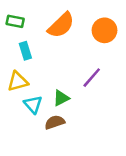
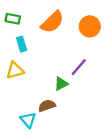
green triangle: (61, 98) -> (61, 84), moved
cyan triangle: (33, 104) -> (28, 120), moved

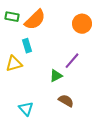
orange semicircle: (52, 22) -> (35, 20), moved
cyan rectangle: (22, 44) -> (27, 46), moved
brown semicircle: (47, 106) -> (66, 101), moved, turned 49

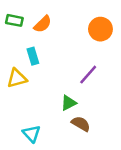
orange semicircle: (35, 20) -> (43, 24), size x0.7
green triangle: (56, 76) -> (68, 103), moved

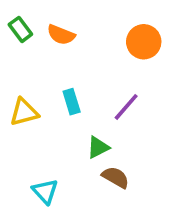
green rectangle: (14, 20) -> (20, 29), turned 42
orange semicircle: (43, 24) -> (61, 35), turned 66
cyan rectangle: (33, 56) -> (72, 102), moved

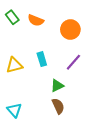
orange circle: (144, 42) -> (70, 30), moved
brown semicircle: (116, 177) -> (58, 106), moved, turned 35
cyan triangle: (45, 191) -> (14, 110), moved

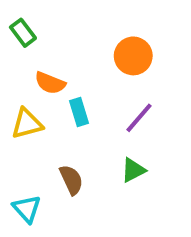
orange semicircle: (36, 20) -> (50, 83), moved
green triangle: (57, 86) -> (133, 170), moved
brown semicircle: (58, 106) -> (71, 180), moved

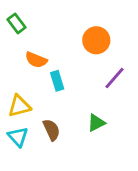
purple line: (139, 118) -> (114, 78), moved
yellow triangle: (27, 124) -> (19, 106), moved
cyan triangle: (27, 209) -> (18, 137), moved

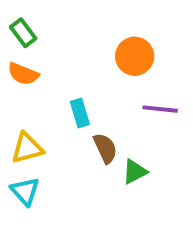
orange semicircle: (36, 60) -> (23, 74), moved
purple line: (114, 78) -> (160, 109), turned 55
brown semicircle: (52, 130) -> (105, 148), moved

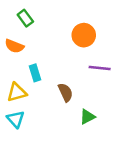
green rectangle: (23, 33) -> (25, 18), moved
cyan rectangle: (80, 113) -> (35, 73), moved
green triangle: (135, 172) -> (87, 117), moved

